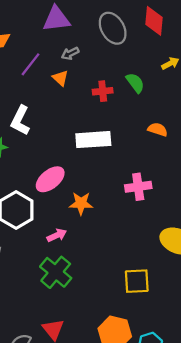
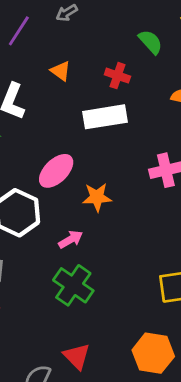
orange triangle: (60, 78) -> (61, 71), moved
red cross: (103, 91) -> (117, 76), moved, turned 30

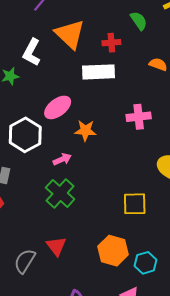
orange triangle: (61, 71) -> (70, 34), size x2.0
red cross: (117, 76) -> (111, 43), turned -30

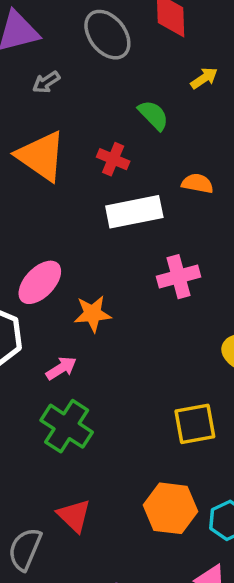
red cross: (111, 43) -> (113, 159), turned 36
white rectangle: (99, 72) -> (134, 212), moved

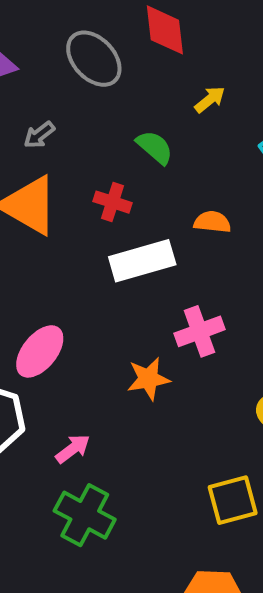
gray arrow: (46, 82) -> (39, 135), moved
orange star: (93, 314) -> (148, 379), moved

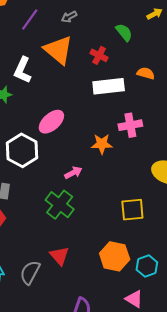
pink arrow: (73, 449) -> (73, 173), moved

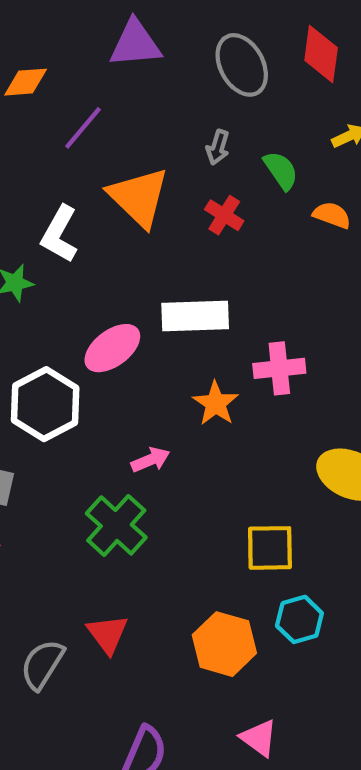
gray arrow: (69, 17) -> (218, 147), moved, turned -49
orange semicircle: (146, 73) -> (332, 215), moved
white rectangle: (109, 86) -> (195, 316), moved
orange star: (102, 144) -> (216, 403), turned 30
cyan hexagon: (147, 266) -> (299, 619), moved

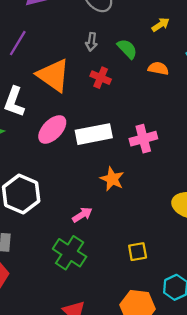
pink ellipse: (112, 348) -> (52, 129), moved
pink cross: (279, 368) -> (143, 139), moved
yellow square: (270, 548) -> (138, 252), moved, size x0.7

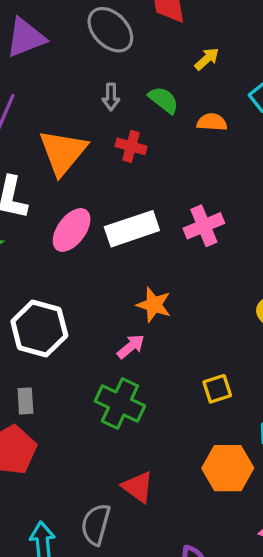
orange triangle: (53, 75) -> (63, 152), turned 42
orange star: (112, 179) -> (154, 305), moved

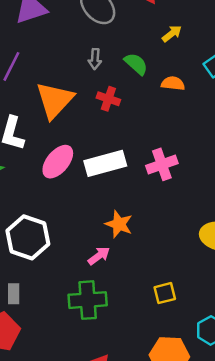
green cross: (120, 403) -> (88, 300), turned -33

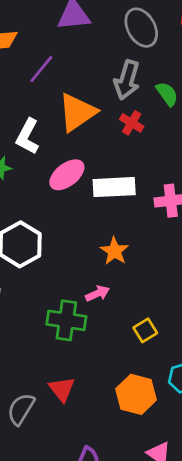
gray arrow: (95, 59) -> (127, 80), size x1.8
pink arrow: (99, 256) -> (97, 294), moved
yellow square: (165, 293) -> (145, 330), turned -30

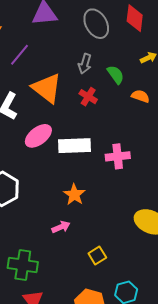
gray arrow: (127, 80) -> (85, 64), size x0.7
orange triangle: (77, 112) -> (47, 88), turned -48
green cross: (66, 320) -> (23, 265), moved

